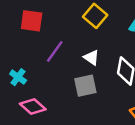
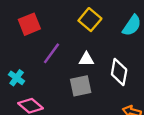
red square: (32, 21) -> (29, 24), turned -30
white triangle: (91, 58) -> (86, 59), turned -35

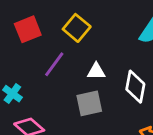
yellow square: (90, 20) -> (77, 28), moved

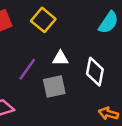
purple line: (54, 64) -> (27, 69), moved

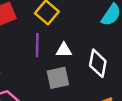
purple line: (27, 69) -> (37, 45), moved, turned -35

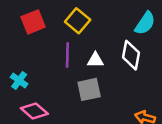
white diamond: (98, 63) -> (131, 55), moved

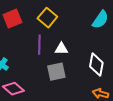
white diamond: (131, 55) -> (96, 65), moved

